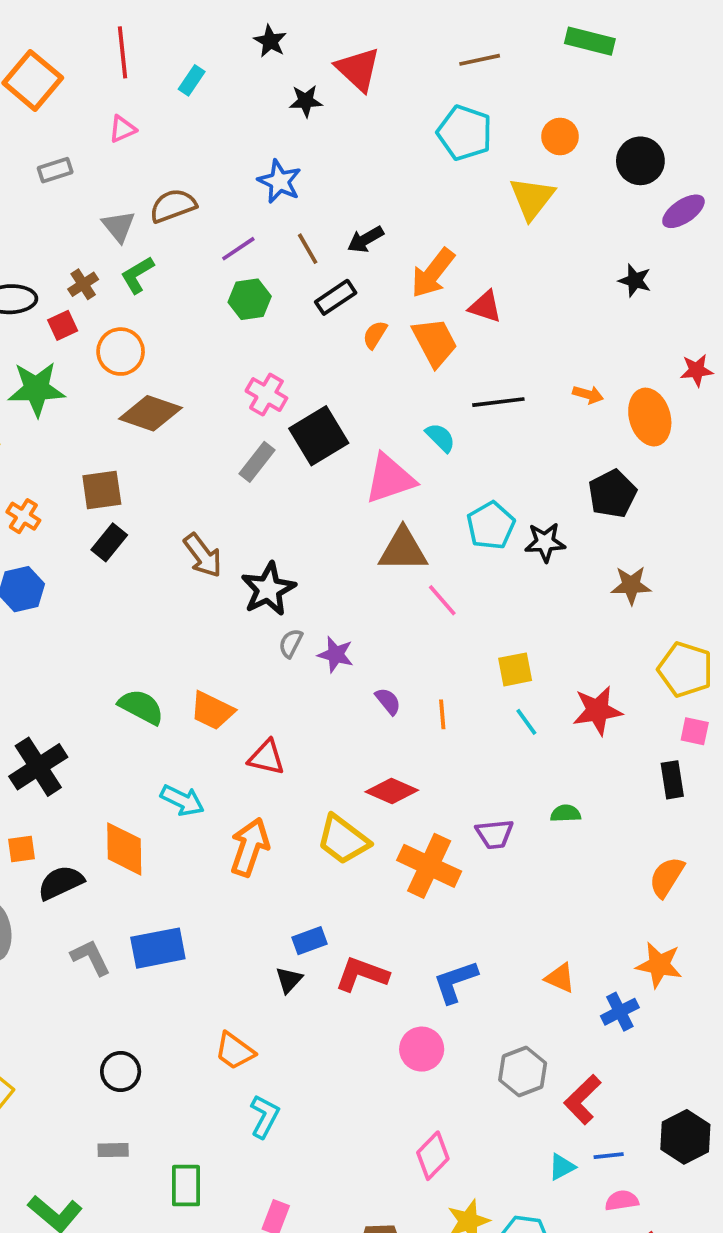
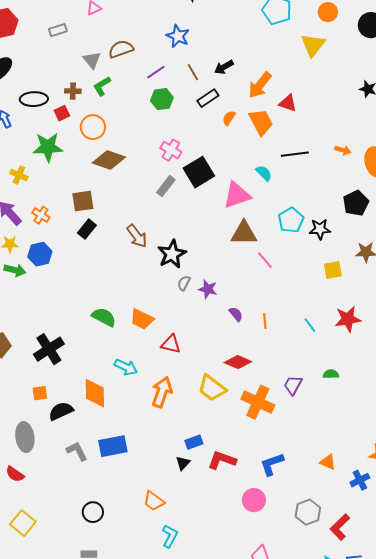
brown cross: (83, 284) -> (73, 91), turned 35
yellow square: (515, 669) -> (333, 270), moved
purple trapezoid: (495, 834) -> (293, 385), turned 125

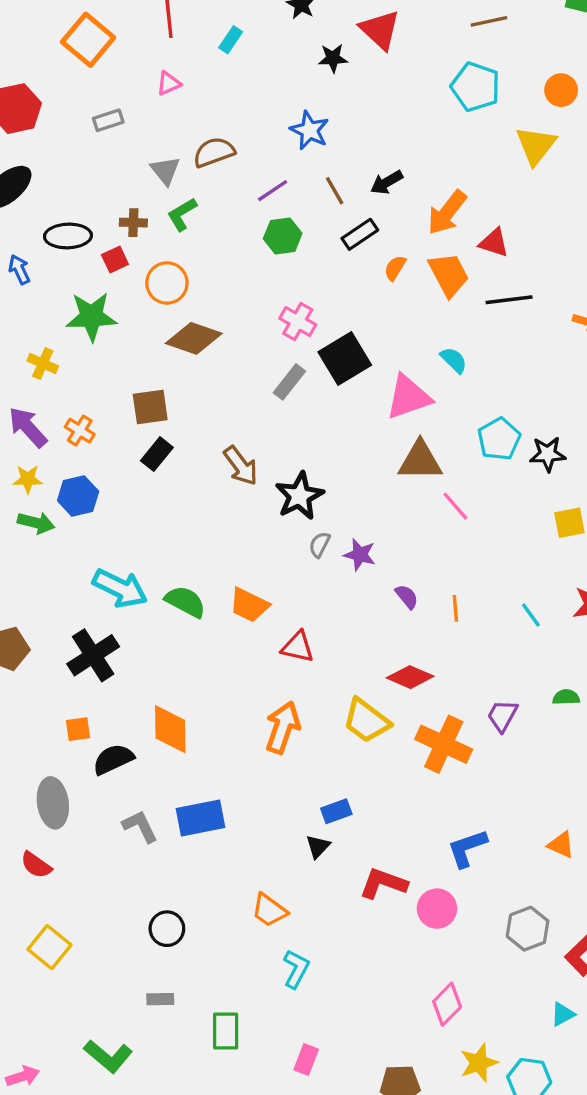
black line: (295, 154) -> (509, 300), moved
cyan arrow: (126, 367) -> (120, 588), moved, size x1.4
red L-shape: (222, 460) -> (383, 883), moved

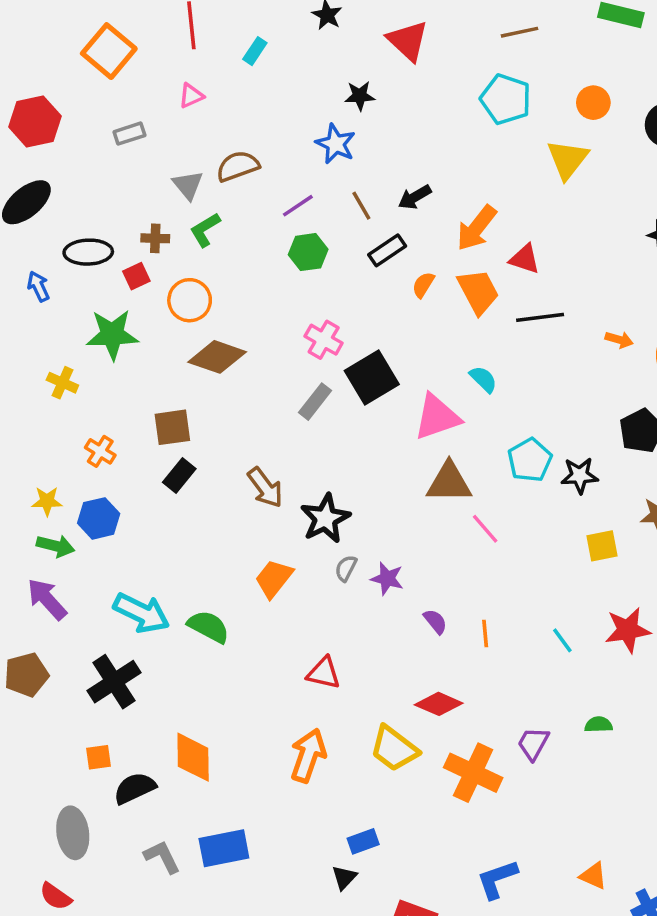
black star: (333, 58) -> (360, 96), moved
purple arrow: (28, 427) -> (47, 599), moved
orange trapezoid: (249, 605) -> (274, 579), moved, turned 102

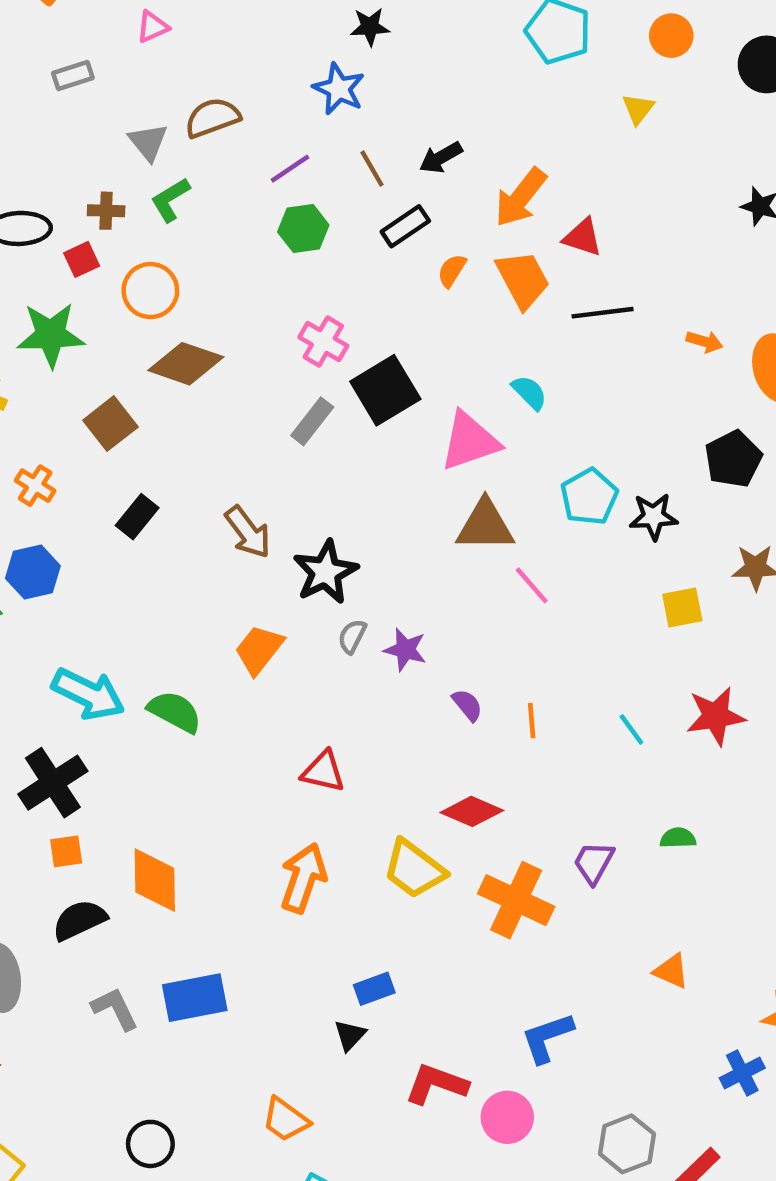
yellow triangle: (568, 159) -> (638, 109), size x0.6
brown square: (172, 427) -> (110, 424), moved, turned -30
orange square: (99, 757) -> (66, 851), moved
orange triangle: (593, 876) -> (671, 971), moved

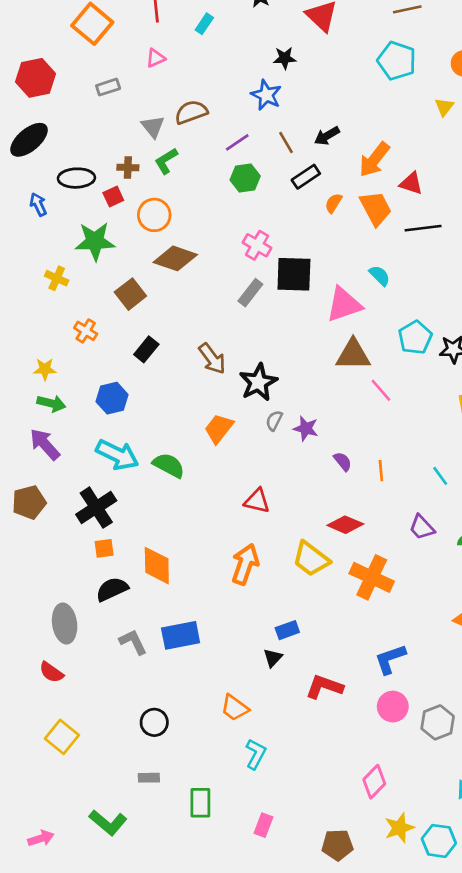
black square: (385, 390) -> (294, 274), turned 33
blue hexagon: (33, 572) -> (112, 398), moved
purple trapezoid: (594, 862) -> (422, 527), moved, turned -72
pink circle: (507, 1117) -> (393, 707), moved

